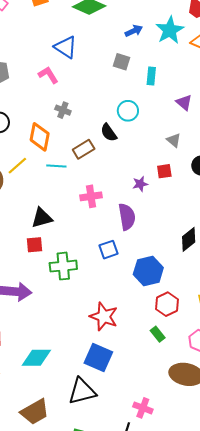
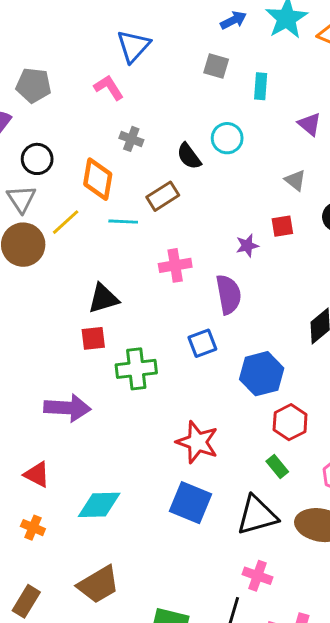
blue triangle: (66, 47) -> (133, 46), turned 40
black semicircle: (109, 133) -> (189, 156), moved
black triangle: (82, 391) -> (257, 515), moved

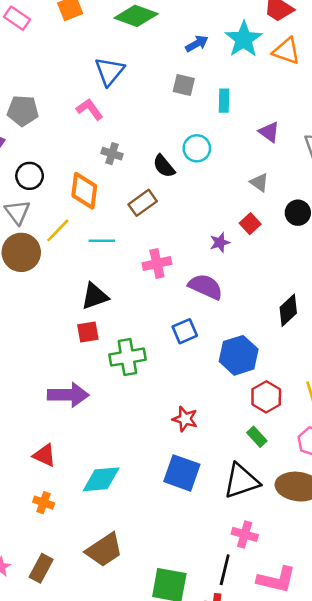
cyan line: (123, 222) -> (102, 241), moved
red square: (282, 226) -> (250, 224), turned -30
purple semicircle: (228, 294) -> (206, 287), turned -52
red star: (197, 442) -> (185, 419), size x0.7

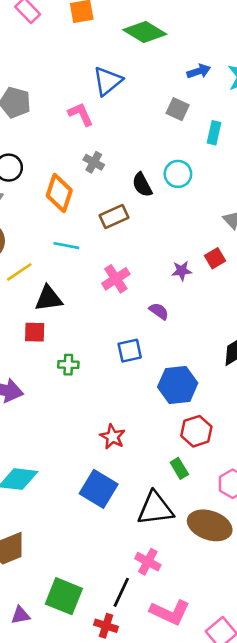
yellow line: (58, 230) -> (19, 272), moved
pink cross: (157, 264) -> (116, 279), turned -32
purple semicircle: (206, 287) -> (159, 311), size x0.6
green cross: (127, 357) -> (68, 365), size x0.6

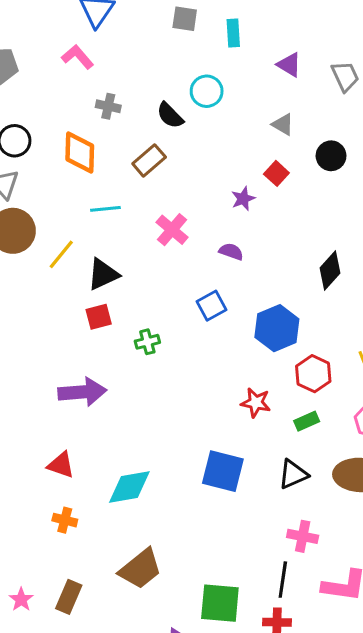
red star: (112, 437) -> (256, 403), moved
green rectangle: (179, 468) -> (307, 421), turned -66
black triangle: (155, 509) -> (293, 474), size x0.7

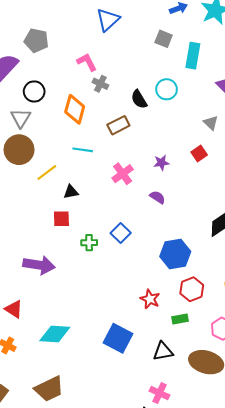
cyan rectangle: (233, 33) -> (193, 56), size x1.4
pink L-shape: (77, 57) -> (87, 62), moved
purple star: (243, 199) -> (161, 163), moved
black triangle: (103, 274) -> (71, 192), size x0.7
blue square: (212, 306) -> (121, 233), moved, turned -30

